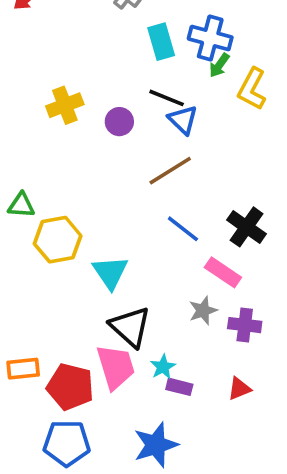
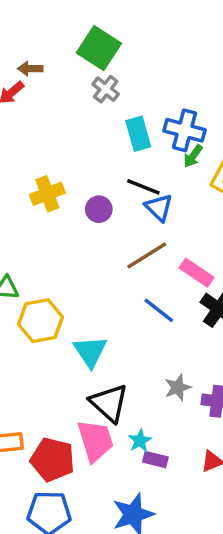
pink rectangle: (223, 272) -> (197, 273), moved

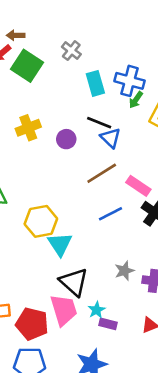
green square: (99, 48) -> (27, 66), moved
blue line: (159, 310) -> (111, 214), turned -65
yellow hexagon: (40, 321) -> (41, 221), moved

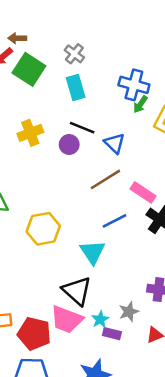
cyan rectangle: (95, 83) -> (76, 87), moved
black line: (99, 123) -> (82, 128), moved
cyan triangle: (60, 244) -> (92, 252), moved
gray star: (124, 271) -> (129, 312), moved
pink trapezoid: (64, 310) -> (67, 319), turned 128

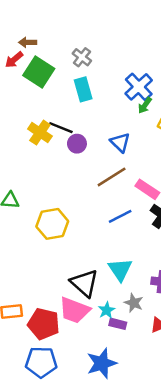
blue cross: (134, 85) -> (139, 87), turned 32
black line: (82, 128) -> (61, 128), moved
yellow cross: (30, 133) -> (40, 133), turned -35
cyan triangle: (92, 252) -> (120, 270), moved
gray star: (129, 312) -> (134, 303), turned -30

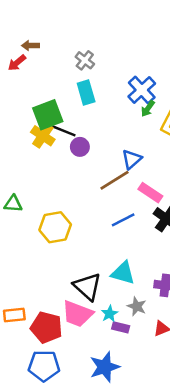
green square: (39, 72) -> (48, 115), moved, turned 36
blue triangle: (120, 142) -> (132, 159), moved, turned 35
cyan triangle: (120, 270) -> (123, 273), turned -40

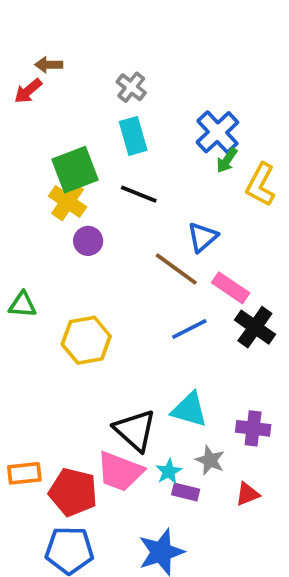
black line: (64, 131) -> (139, 194), moved
purple circle: (80, 147) -> (88, 241), moved
brown line: (114, 180) -> (176, 269), turned 68

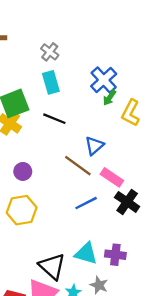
purple circle: (88, 241) -> (23, 171), moved
purple cross: (253, 428) -> (115, 255), moved

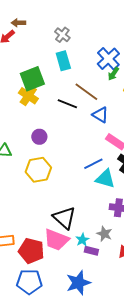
black line: (54, 119) -> (67, 104), moved
blue triangle: (94, 146) -> (100, 115), turned -48
brown line: (78, 166) -> (86, 92), moved
cyan triangle: (86, 254) -> (105, 179), moved

